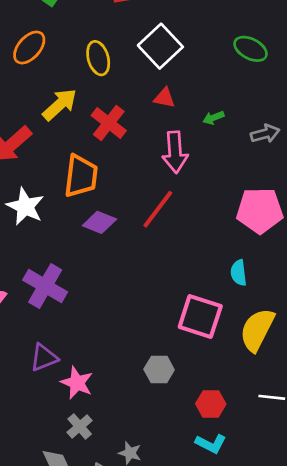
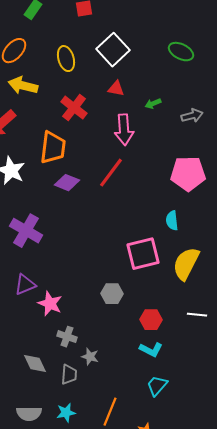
yellow arrow: (60, 104) -> (23, 86), moved, turned -124
pink square: (200, 316) -> (143, 254), turned -32
gray cross: (80, 426) -> (67, 337), moved, turned -30

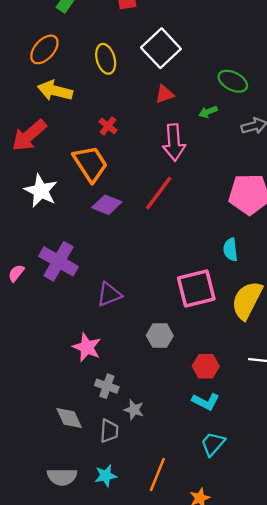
green ellipse: (181, 52) -> (233, 81), moved
red triangle: (116, 89) -> (165, 94), turned -30
red cross: (74, 108) -> (108, 126), moved, size x0.6
orange trapezoid: (53, 148) -> (90, 164), turned -40
purple triangle: (25, 285) -> (109, 294), moved

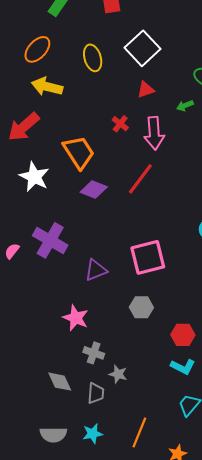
red cross: (108, 126) -> (120, 124), moved
pink square: (196, 288) -> (148, 257), moved

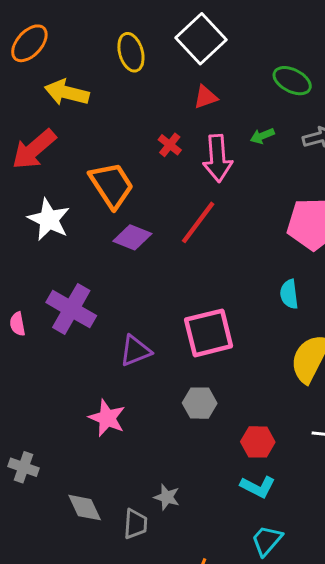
orange ellipse: (37, 49) -> (29, 43), moved
green arrow: (185, 106) -> (262, 136), moved
pink semicircle: (12, 251) -> (17, 324), turned -49
gray cross: (94, 353) -> (23, 467), moved

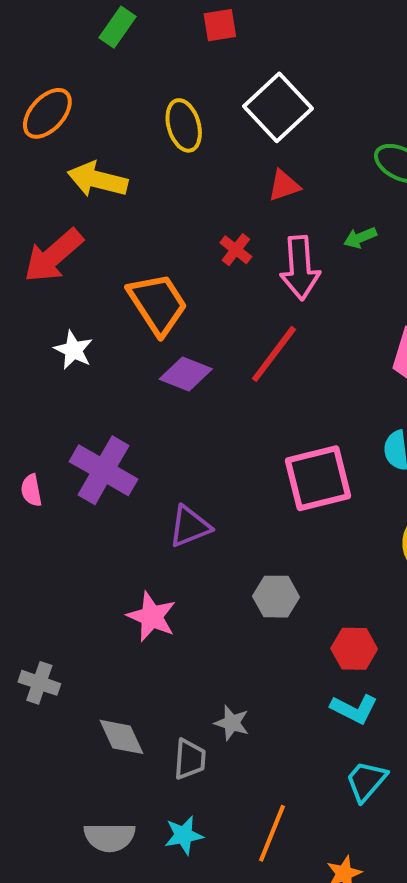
white star: (49, 219) -> (73, 350), size x0.7
pink square: (209, 333) -> (318, 478), moved

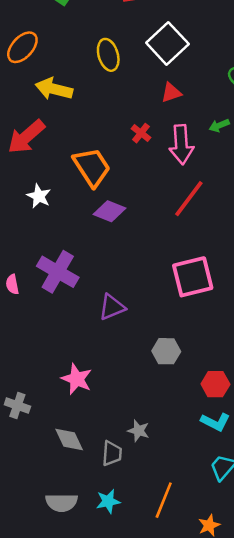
red line: (274, 354) -> (189, 199), moved
pink star: (152, 617) -> (77, 379), moved

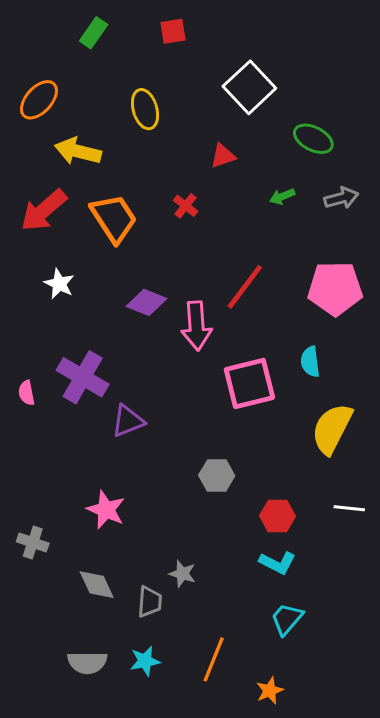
white square: (167, 43) -> (249, 87), moved
pink arrow: (181, 144) -> (196, 326), moved
orange trapezoid: (92, 167) -> (114, 218), moved
purple triangle: (112, 307) -> (128, 421), moved

